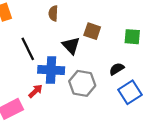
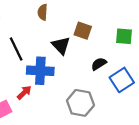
black semicircle: (117, 69) -> (99, 64), moved
gray hexagon: (82, 83) -> (80, 103), moved
blue square: (130, 92) -> (122, 80), moved

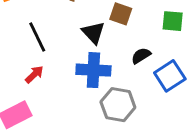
blue cross: (40, 71) -> (93, 70), moved
red arrow: (24, 93) -> (34, 74), moved

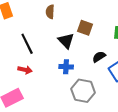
blue cross: (93, 70) -> (66, 67), size x0.6
red arrow: (34, 74) -> (25, 70), turned 56

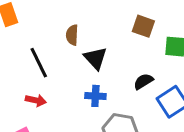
brown semicircle: (50, 12) -> (72, 35), moved
brown square: (85, 28) -> (143, 26), moved

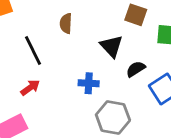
black triangle: (95, 58) -> (111, 46), moved
red arrow: (36, 100) -> (30, 88), turned -48

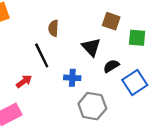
black line: (33, 50) -> (42, 55), moved

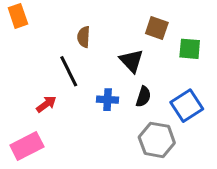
black semicircle: (111, 66) -> (143, 97), moved, turned 140
gray hexagon: (92, 106) -> (157, 140), moved

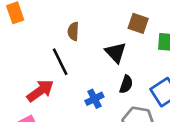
blue cross: (108, 100) -> (94, 99), moved, turned -30
red arrow: (46, 104) -> (40, 91), size x1.5

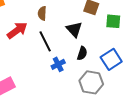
black line: (60, 62) -> (45, 41), moved
red arrow: (40, 91) -> (17, 30), moved

